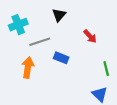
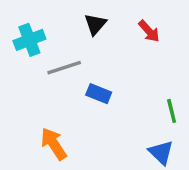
red arrow: (90, 36) -> (149, 31), moved
orange arrow: (28, 67) -> (54, 144), moved, turned -42

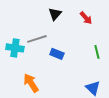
cyan cross: (29, 40) -> (15, 48), moved, turned 30
green line: (172, 111) -> (97, 52), moved

